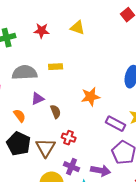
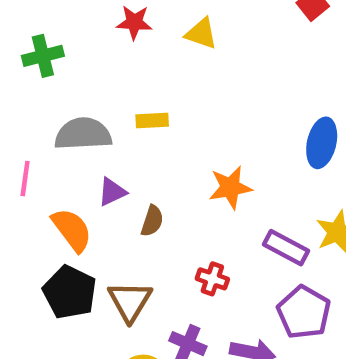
red star: (42, 31) -> (134, 22), moved
brown semicircle: (56, 112) -> (152, 221), turned 40
orange semicircle: (20, 116) -> (72, 230), size x1.5
red cross: (69, 138) -> (212, 279), moved

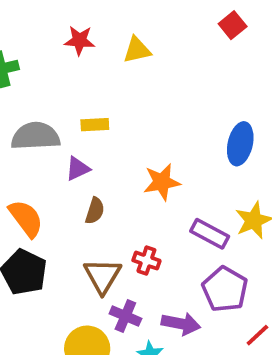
yellow triangle: (201, 34) -> (137, 50), turned -32
purple triangle: (112, 192) -> (78, 169), moved
brown triangle: (130, 301) -> (102, 276), moved

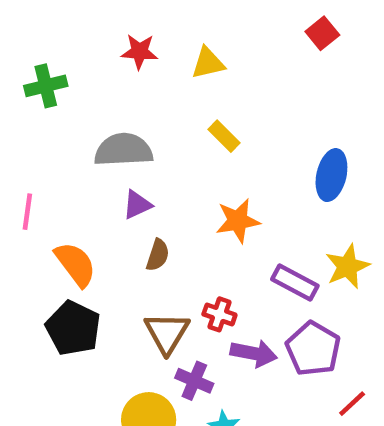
yellow rectangle: (95, 125) -> (224, 136), moved, turned 48
gray semicircle: (35, 136) -> (123, 150), moved
purple arrow: (181, 324) -> (254, 353), moved

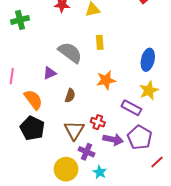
yellow rectangle: (224, 136) -> (100, 42), turned 40
gray semicircle: (123, 150) -> (70, 53), moved, turned 40
purple triangle: (137, 205) -> (50, 73), moved
yellow star: (347, 266) -> (149, 90), moved

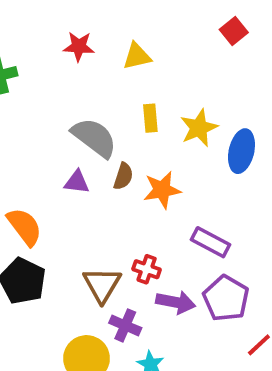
purple triangle: (50, 73) -> (77, 182), moved, turned 32
yellow star: (149, 90) -> (199, 128), moved
brown semicircle: (70, 96) -> (123, 176), moved

